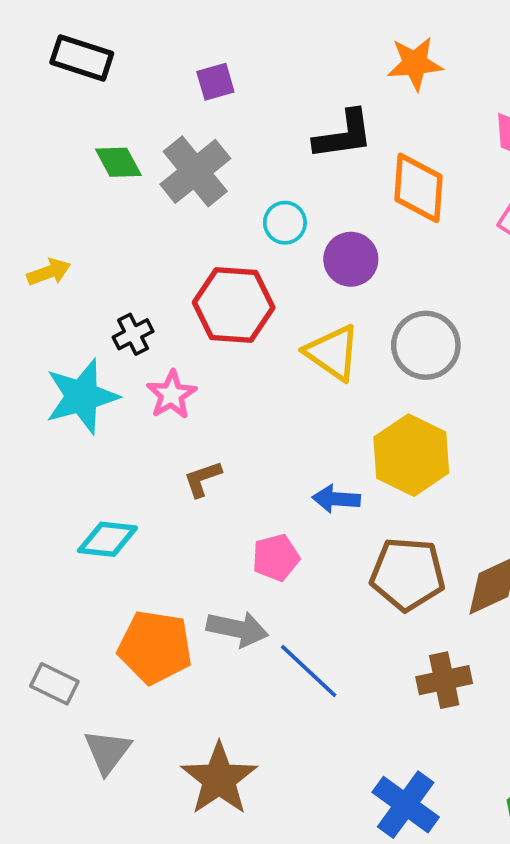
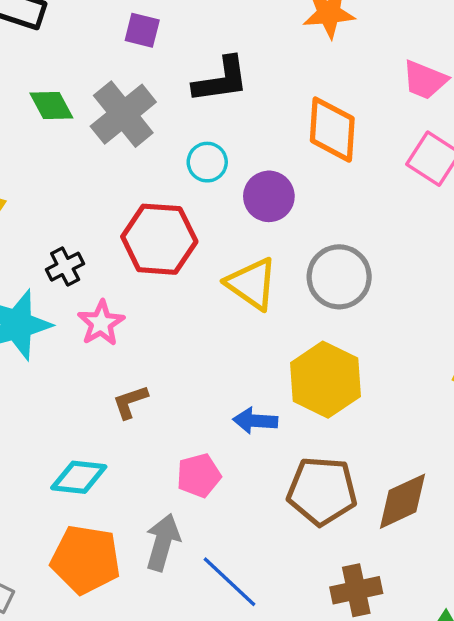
purple square: (215, 82) -> (142, 30), turned 30
black L-shape: (343, 135) -> (221, 80), moved
cyan diamond: (107, 539) -> (79, 477), moved
gray arrow: (237, 629) -> (163, 542), turned -86

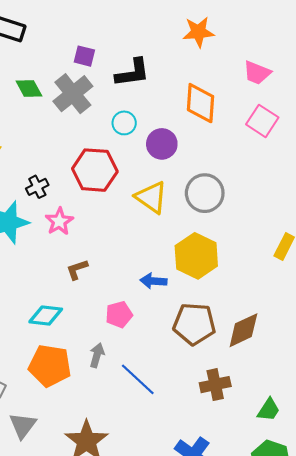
purple square: (142, 30) -> (84, 56), moved
gray arrow: (163, 542) -> (97, 355), size x0.7

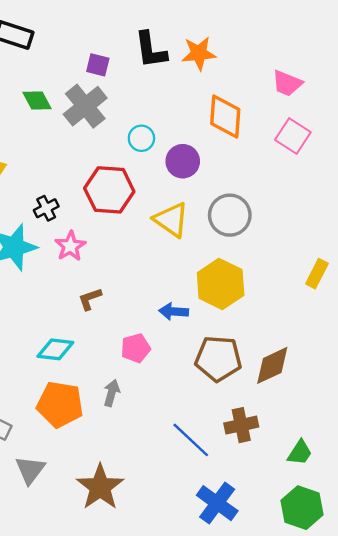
orange star: (198, 32) -> (199, 53), moved
black L-shape: (133, 73) -> (151, 50), moved, turned 90
blue line: (138, 379) -> (191, 440), moved

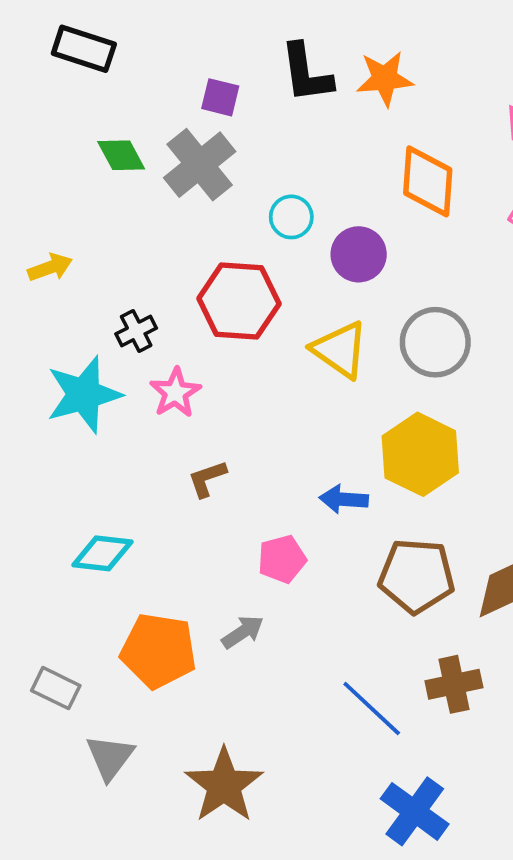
cyan diamond: (55, 349) -> (102, 553), moved
gray arrow: (112, 393) -> (243, 632), turned 40

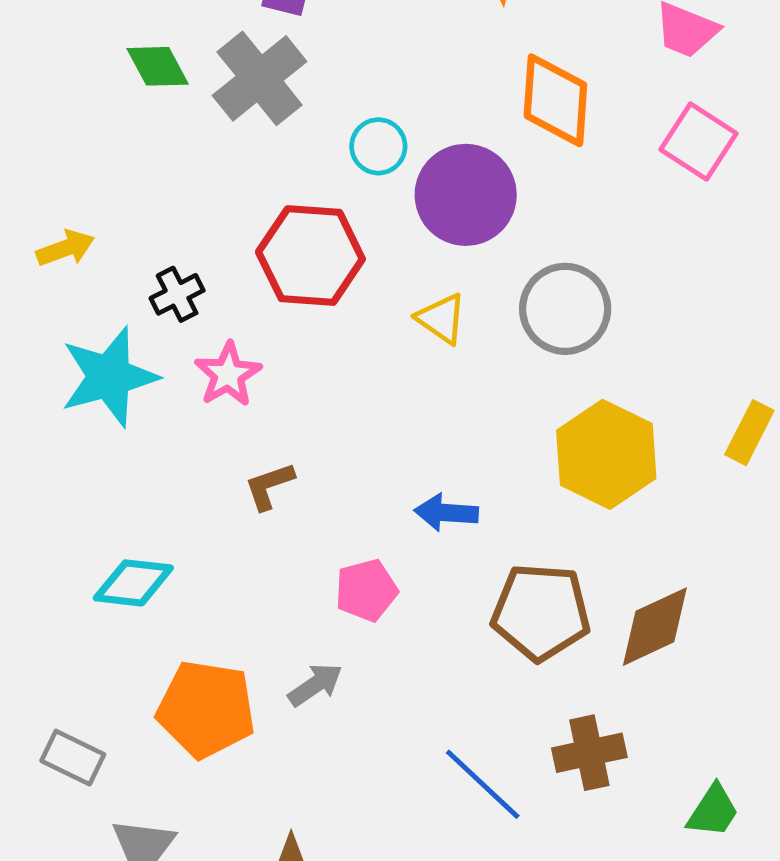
purple circle: (359, 254) -> (466, 195), size x1.4
yellow arrow: (50, 267) -> (65, 248), moved
yellow triangle: (340, 350) -> (441, 319), size x0.7
yellow hexagon: (420, 454) -> (606, 454), moved

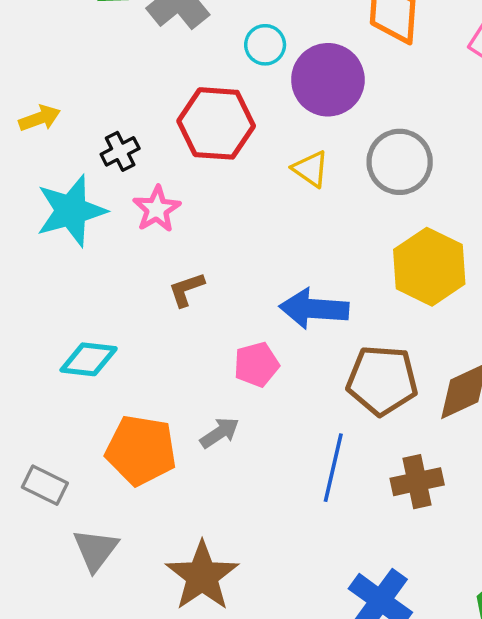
blue arrow: (446, 513) -> (314, 309), size x1.5
blue line: (483, 784) -> (333, 468), moved, turned 60

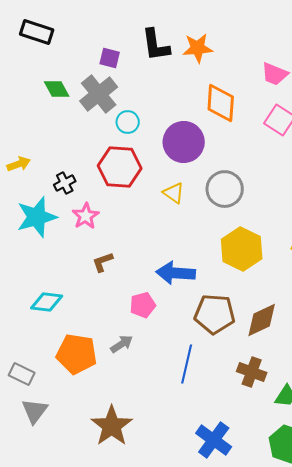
cyan circle: (265, 45) -> (128, 122), moved
brown cross: (417, 482) -> (252, 372), moved, turned 32
gray triangle: (96, 550) -> (35, 411), moved

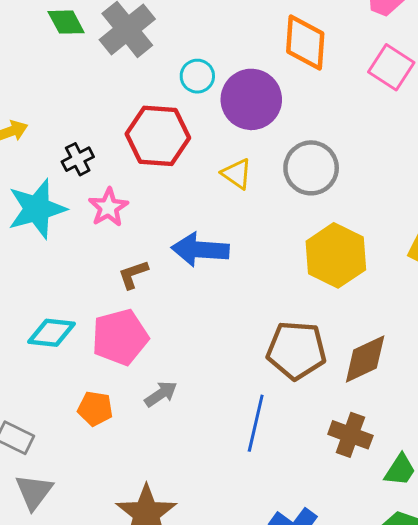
cyan circle: (128, 122) -> (197, 76), moved
blue arrow: (176, 273) -> (200, 250), moved
pink pentagon: (143, 305) -> (120, 337), moved, size x1.5
orange pentagon: (77, 354) -> (95, 409), size x0.6

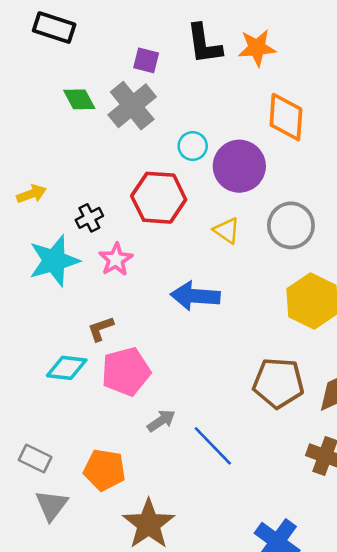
brown L-shape: (133, 274) -> (101, 329), moved
orange pentagon: (95, 409) -> (104, 470), moved, size x1.4
blue line: (256, 423) -> (213, 446), moved, turned -57

